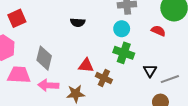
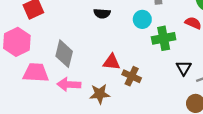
cyan circle: (122, 29) -> (142, 19), moved
green cross: (124, 53) -> (164, 38), moved, turned -30

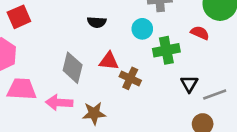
gray diamond: (64, 54) -> (73, 68), moved
red triangle: (112, 62) -> (109, 61), moved
brown cross: (132, 76) -> (130, 78), moved

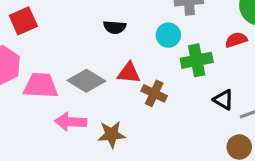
red semicircle: (200, 33) -> (236, 40), turned -42
gray diamond: (73, 68) -> (86, 81), turned -72
black triangle: (189, 84) -> (223, 100), turned -30
pink trapezoid: (22, 89) -> (41, 86), moved

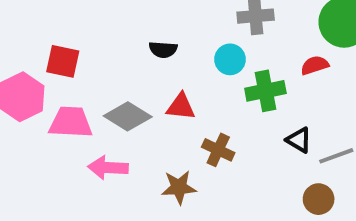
red square: (23, 21) -> (63, 61), moved, turned 36
brown cross: (154, 93) -> (218, 150), moved
brown star: (112, 134) -> (179, 187), moved

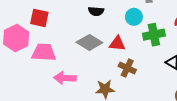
red triangle: (181, 107) -> (117, 44), moved
gray diamond: (128, 116) -> (89, 42), moved

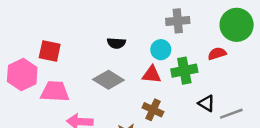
red triangle: (117, 44) -> (152, 75), moved

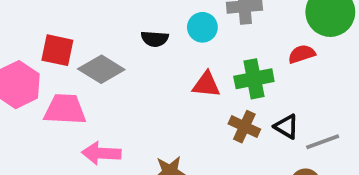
cyan circle: (161, 50) -> (202, 27), moved
gray diamond: (108, 80) -> (101, 69), moved
brown cross: (153, 110) -> (244, 127), moved

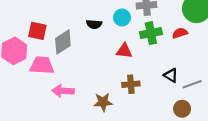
gray diamond: (101, 69) -> (63, 42), turned -65
green cross: (254, 79) -> (151, 33), moved
brown cross: (244, 127) -> (131, 84), moved, turned -30

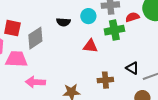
red semicircle: (180, 33) -> (132, 17), moved
brown cross: (131, 84) -> (105, 80), moved

